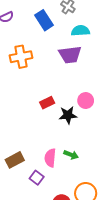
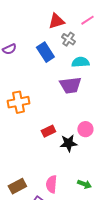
orange cross: (21, 57) -> (18, 102), moved
green arrow: (71, 155) -> (84, 184), moved

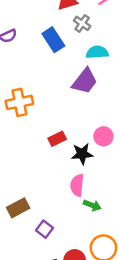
purple trapezoid: (70, 85) -> (85, 81), turned -45
pink semicircle: (51, 184) -> (77, 185), moved
green arrow: (84, 184) -> (92, 205), moved

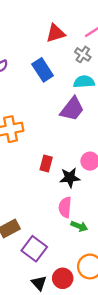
gray cross: (82, 23) -> (83, 54), moved
red rectangle: (57, 139) -> (46, 163), turned -49
purple square: (44, 229) -> (34, 249), size x1.5

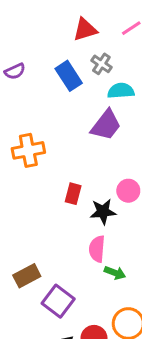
gray cross: (83, 54) -> (101, 64), moved

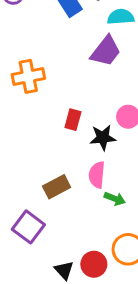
brown rectangle: (27, 276) -> (57, 187), moved
purple square: (58, 301) -> (28, 227), moved

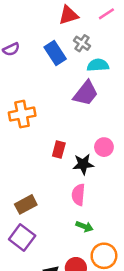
brown rectangle: (57, 187) -> (26, 204), moved
green arrow: (115, 199) -> (84, 226), moved

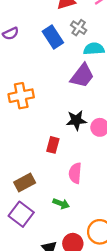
red rectangle: (59, 149) -> (53, 145), moved
black star: (83, 164) -> (76, 120), moved
green arrow: (84, 226) -> (61, 204), moved

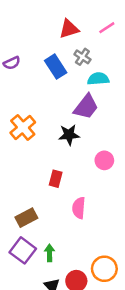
orange cross: (21, 96) -> (23, 127), turned -30
black star: (76, 120) -> (69, 135), moved
green arrow: (61, 204) -> (50, 253), moved, turned -112

